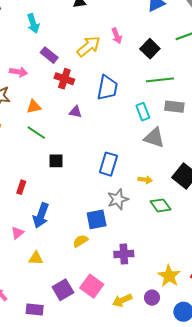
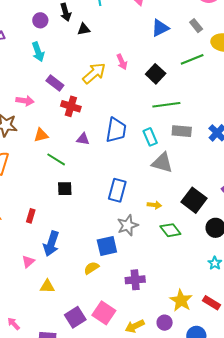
blue trapezoid: (107, 88) -> (116, 130), moved
green line: (36, 133) -> (56, 159), moved

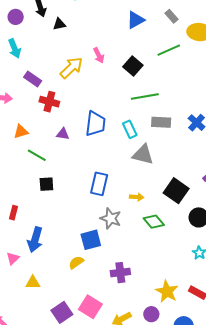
gray star: (128, 225) -> (111, 218), turned -30

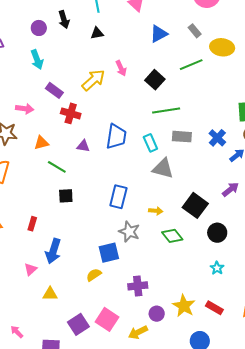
black triangle: (59, 24) -> (97, 33), moved
purple circle: (151, 314) -> (157, 314), moved

